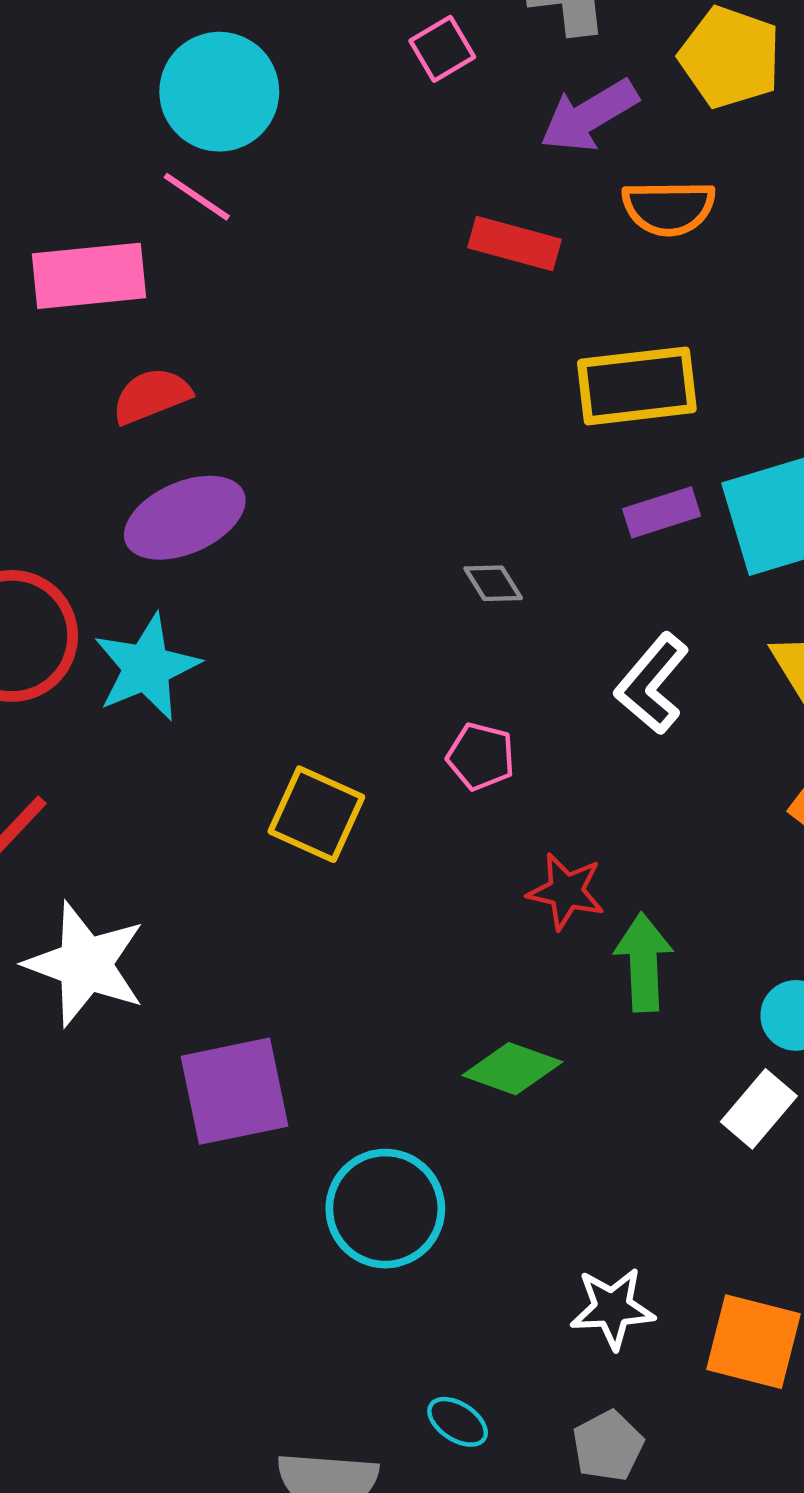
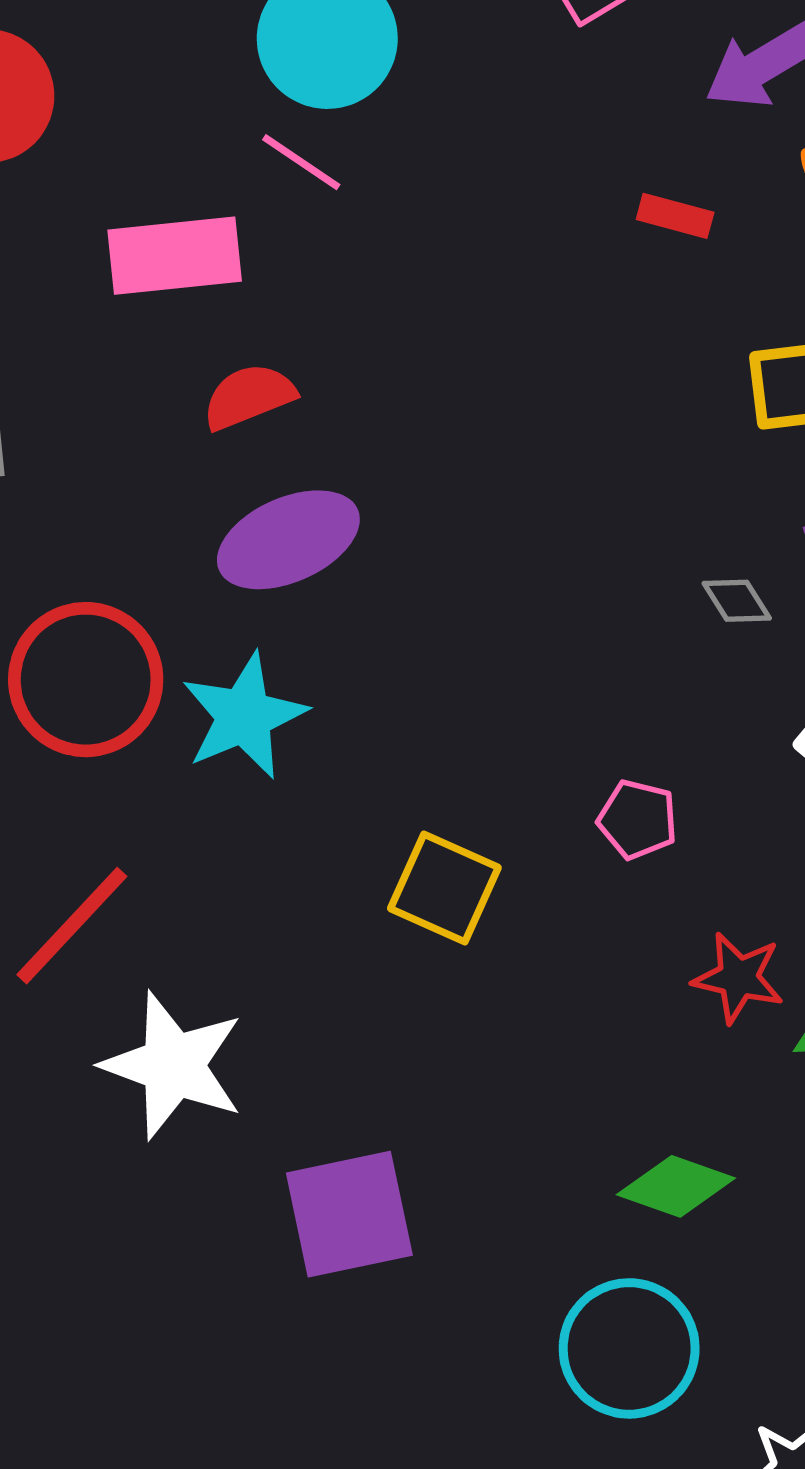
red rectangle: (514, 244) -> (675, 216), size x0.7
gray diamond: (493, 583) -> (737, 601), moved
cyan circle: (385, 1209) -> (629, 1348), moved

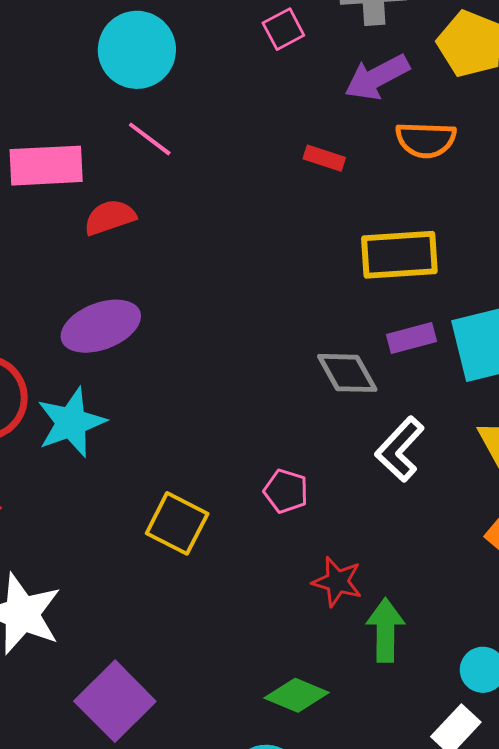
pink line: (301, 162) -> (150, 139), moved
red semicircle: (249, 397) -> (110, 217), moved
gray diamond: (737, 601) -> (347, 373), size x1.6
purple square: (349, 1214) -> (115, 701), turned -36

